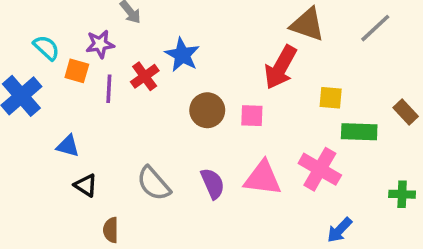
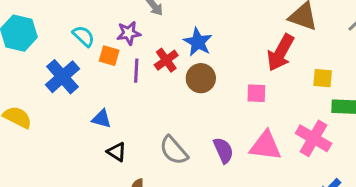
brown circle: (207, 110) -> (201, 78), moved

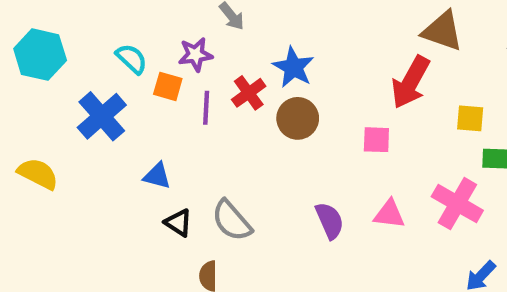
pink triangle: (265, 146) -> (389, 214), size x0.7
gray semicircle: (174, 150) -> (232, 221), moved

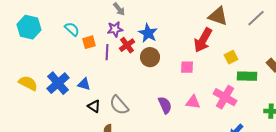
purple star: (195, 55) -> (115, 29), moved
orange square: (168, 86) -> (89, 42), turned -32
blue cross: (102, 116) -> (58, 83), moved
yellow square: (470, 118) -> (231, 57), turned -32

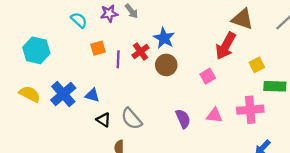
cyan hexagon: (29, 27) -> (36, 50), moved
cyan semicircle: (72, 29) -> (79, 20), moved
purple star: (115, 29) -> (109, 13), moved
pink square: (187, 67) -> (208, 76), turned -32
pink cross: (225, 97) -> (250, 110), turned -35

